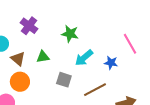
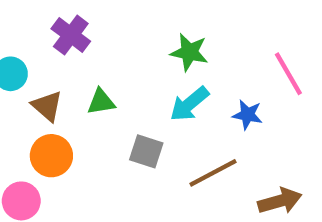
green star: (70, 34) -> (189, 52), moved

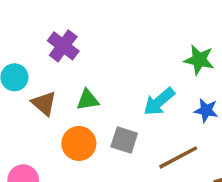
green star: (189, 52) -> (199, 60), moved
orange circle: (51, 156) -> (79, 143), moved

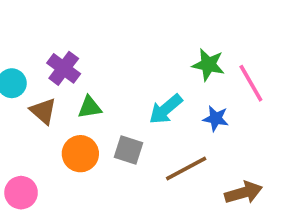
purple cross: (63, 46) -> (64, 68), moved

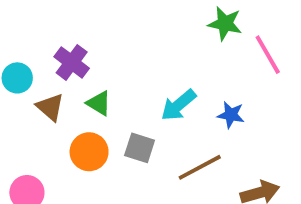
green star: (208, 65) -> (225, 24), moved
pink line: (251, 83) -> (268, 55), moved
green triangle: (90, 107) -> (99, 103), turned 40

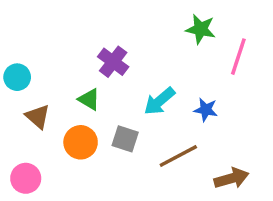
pink line: (268, 55) -> (238, 57), turned 48
purple cross: (72, 62) -> (113, 62), moved
brown triangle: (50, 107) -> (38, 117), moved

